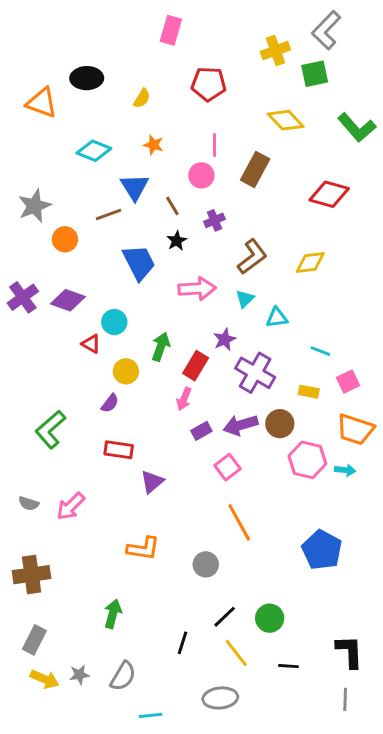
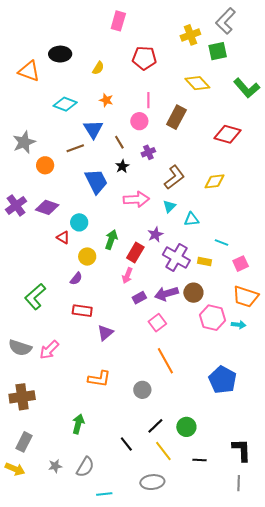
yellow rectangle: (309, 392) -> (204, 262), moved
gray semicircle: (29, 503) -> (20, 348), size x1.6
black line: (183, 643) -> (126, 444), turned -56
yellow arrow: (45, 679) -> (15, 469), moved

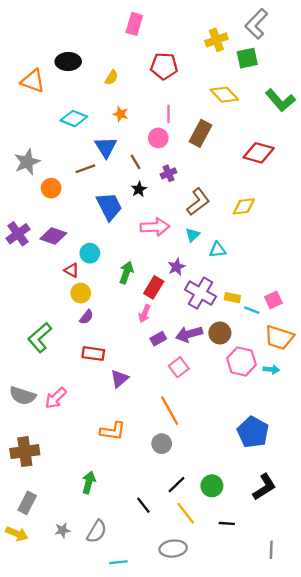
cyan line: (222, 242) -> (252, 310), moved
yellow circle: (87, 257) -> (81, 293), moved
orange line: (165, 361) -> (170, 411), moved
black L-shape: (242, 450) -> (264, 487), moved, turned 60

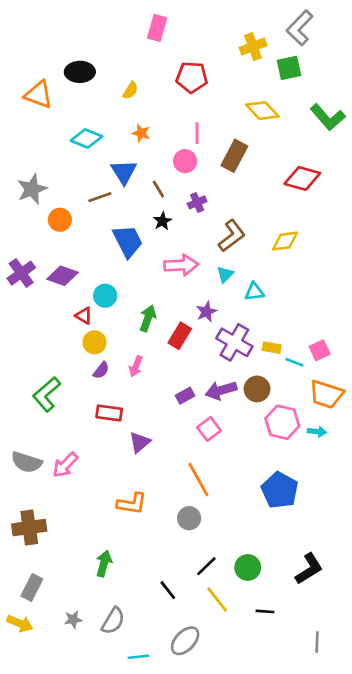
pink arrow: (145, 314) -> (136, 366), moved
blue pentagon: (253, 432) -> (280, 490), moved
gray ellipse: (173, 549) -> (185, 641), moved, turned -40

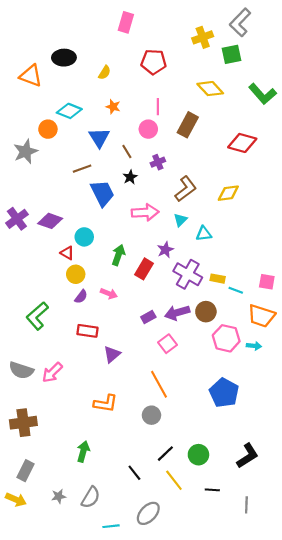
brown line: (100, 197) -> (82, 169), moved
orange circle: (60, 220) -> (48, 129), moved
pink square: (320, 350) -> (267, 282), moved, turned 35
pink arrow: (136, 366) -> (109, 293), turned -91
gray line: (317, 642) -> (246, 505), moved

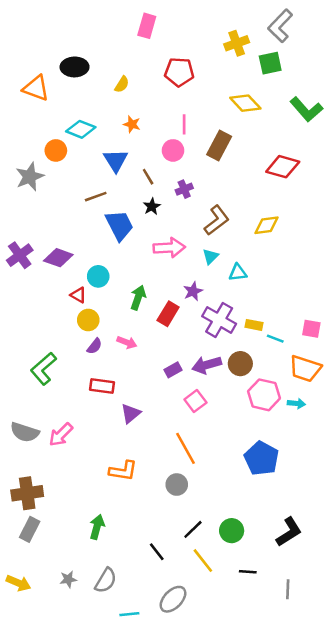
gray rectangle: (26, 471) -> (30, 529), moved

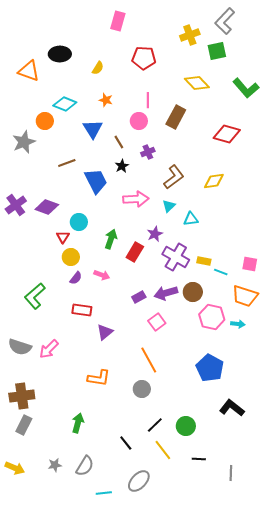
brown line: (96, 197) -> (67, 163), moved
red triangle: (78, 295) -> (63, 237), turned 32
black L-shape: (289, 532) -> (232, 408), moved, turned -110

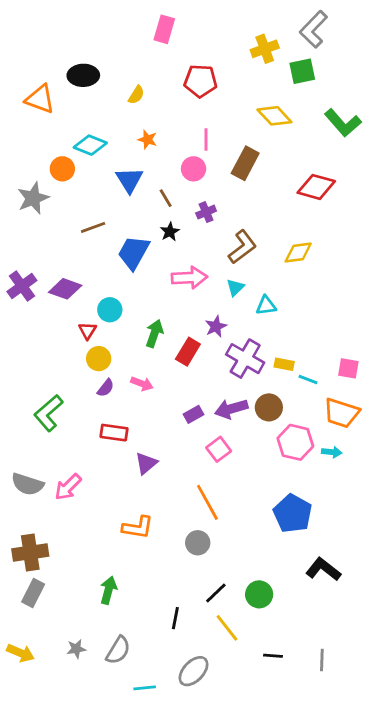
blue trapezoid: (96, 181) -> (134, 253), turned -124
black line: (126, 443) -> (175, 618), turned 49
black line: (199, 459) -> (273, 656), moved

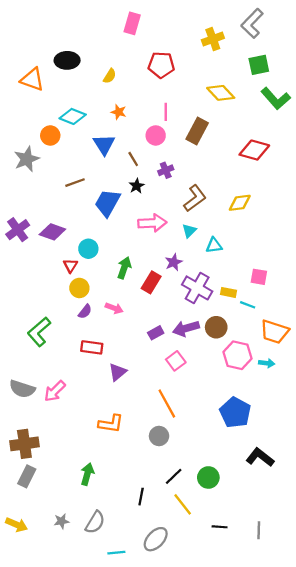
green square: (302, 71) -> (259, 65), moved
pink square: (348, 368) -> (259, 277), moved

